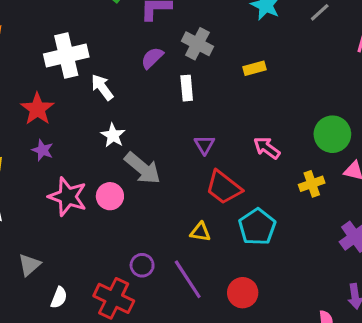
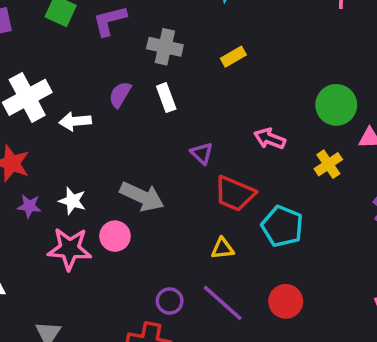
purple semicircle: (152, 58) -> (120, 95), moved
white arrow: (102, 87) -> (75, 121), turned -44
white star: (113, 135) -> (72, 201), moved

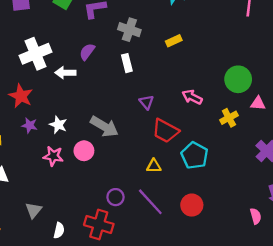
purple semicircle: (120, 95) -> (87, 52), moved
pink star: (70, 249) -> (53, 156), size x0.7

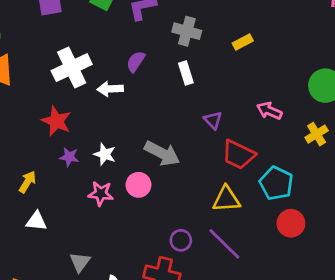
yellow triangle: (154, 166) -> (226, 199), size x1.5
red circle: (192, 205) -> (291, 223), moved

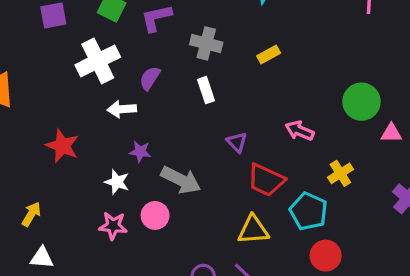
white cross: (72, 68) -> (98, 61), moved
yellow cross: (317, 134) -> (340, 173), moved
purple star: (69, 157) -> (140, 152), moved

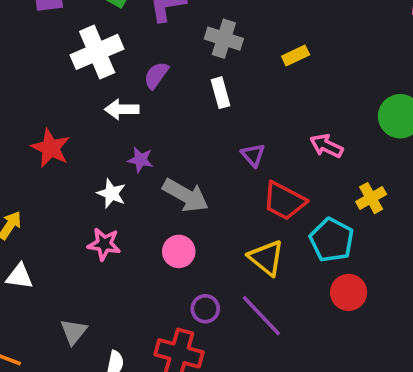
pink circle: (155, 215) -> (179, 251), moved
yellow triangle: (253, 230) -> (266, 258), turned 40

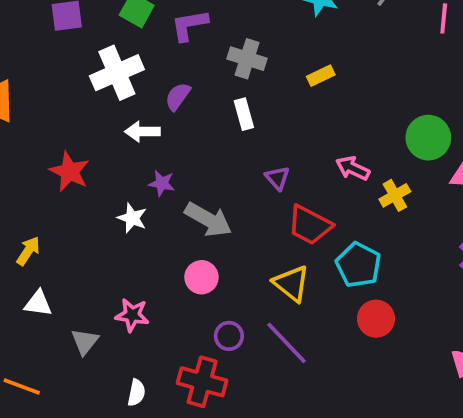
yellow cross: (371, 198) -> (395, 195), moved
pink star: (104, 244) -> (132, 315), moved
gray triangle: (74, 332) -> (85, 342), moved

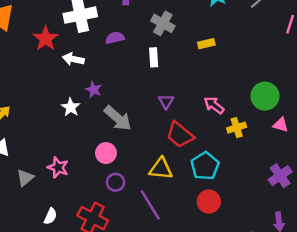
purple semicircle: (178, 96) -> (115, 38), turned 30
white arrow: (142, 132) -> (73, 59), moved
red star: (70, 172) -> (46, 38), moved
yellow triangle: (291, 283) -> (161, 169), turned -45
purple circle: (229, 336) -> (116, 182), moved

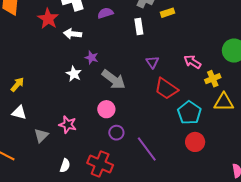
yellow rectangle: (206, 44) -> (167, 13), moved
yellow triangle: (161, 169) -> (224, 102), moved

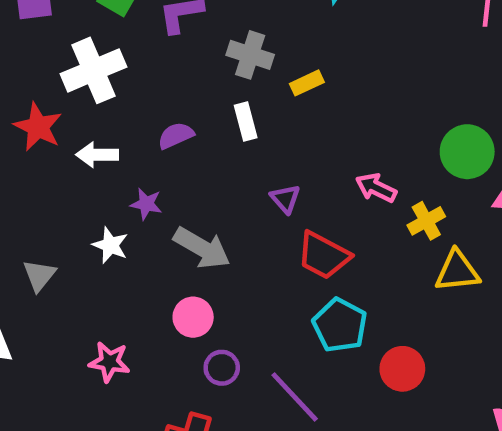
purple semicircle: (105, 13) -> (176, 136), moved
cyan pentagon: (189, 113) -> (340, 325), moved
gray triangle: (41, 136) -> (39, 275), moved

